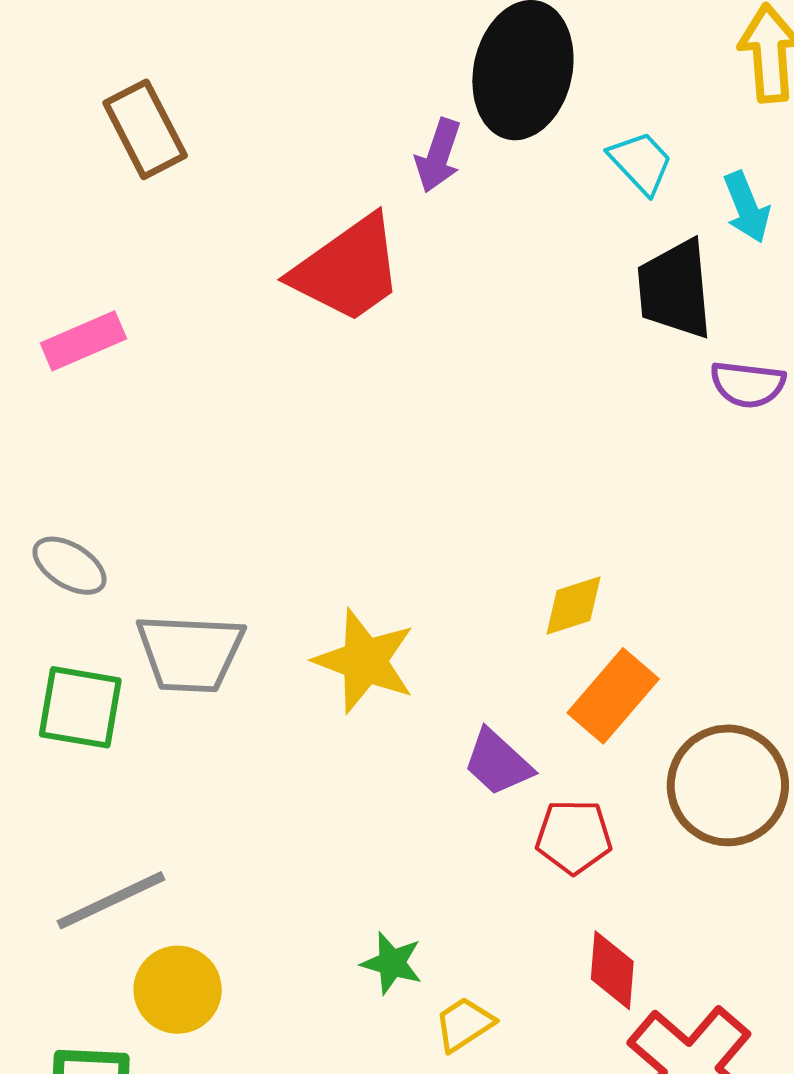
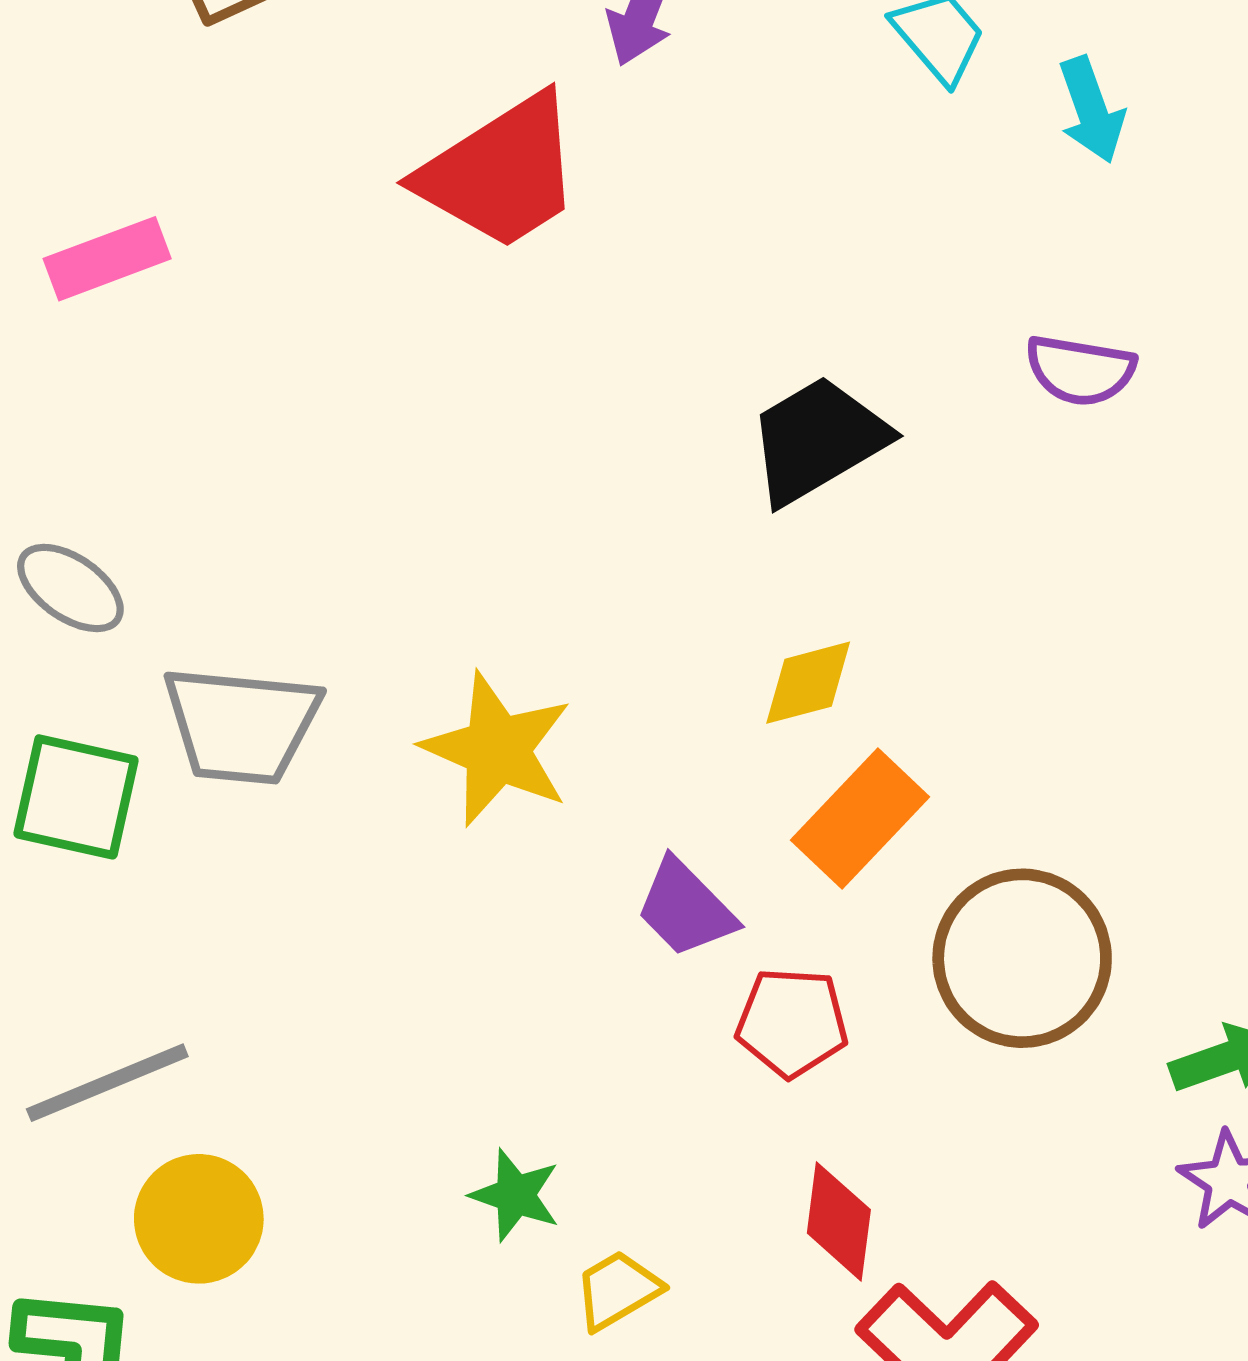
black trapezoid: (675, 289) -> (818, 440), moved, turned 62

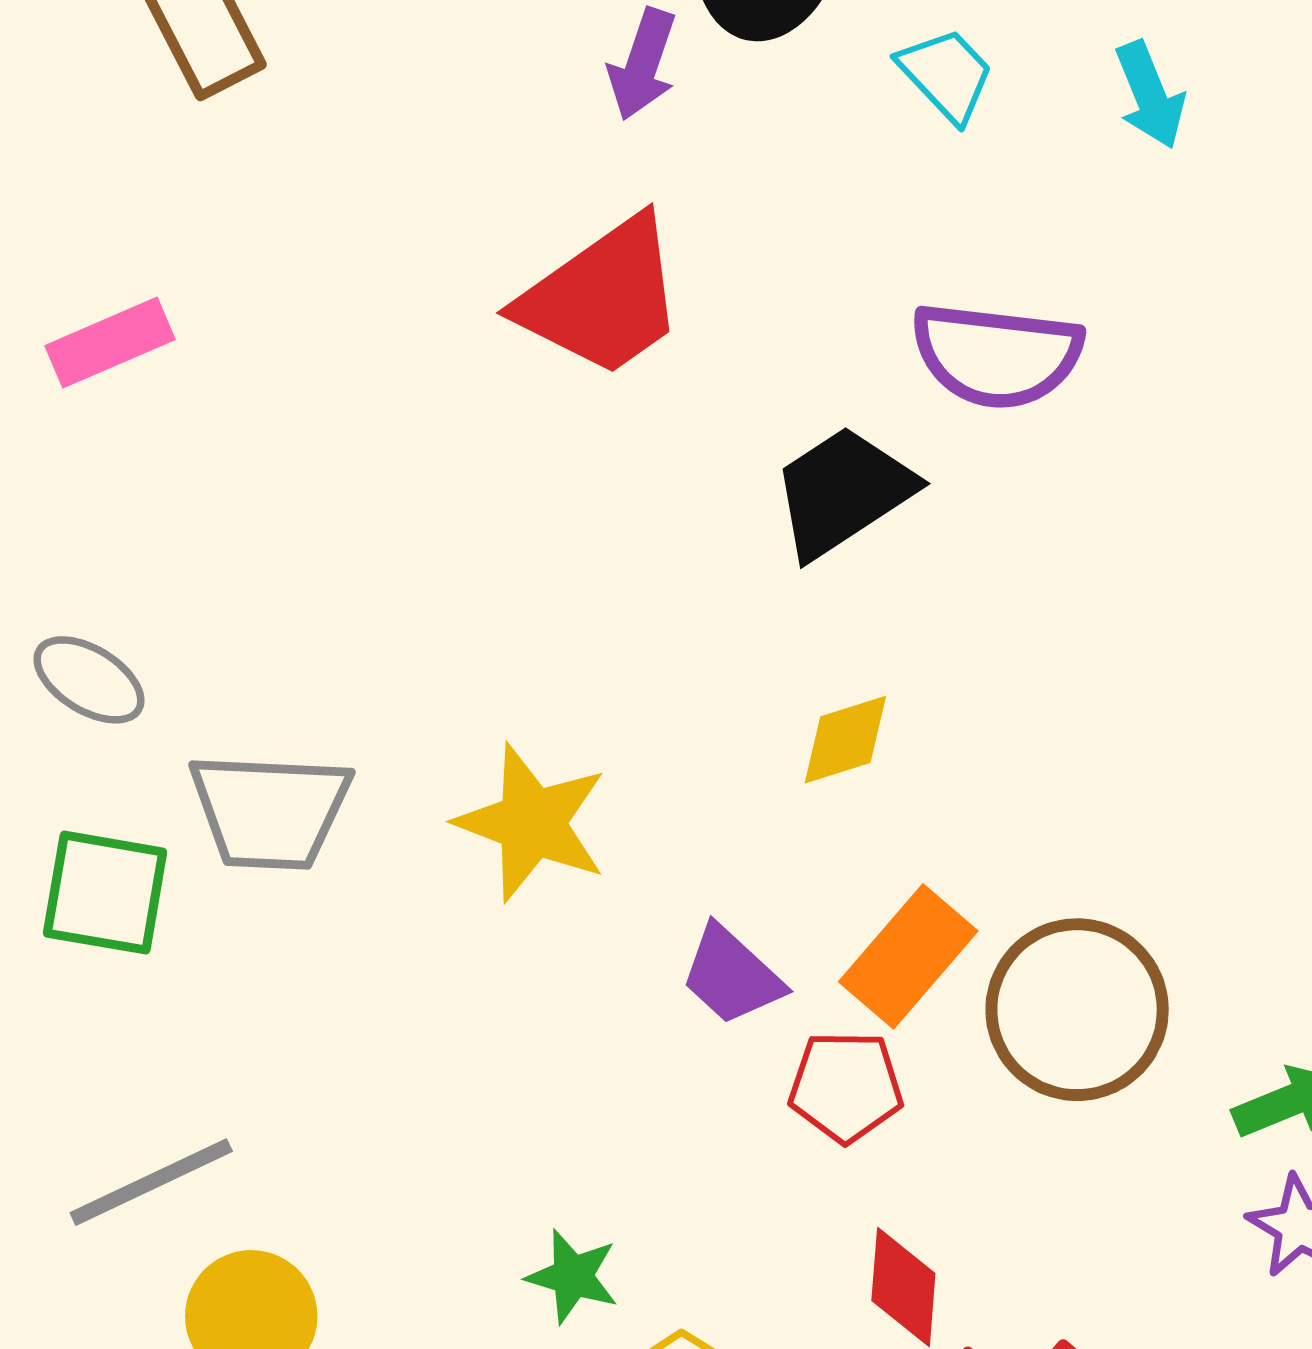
cyan arrow: (1091, 110) -> (1150, 95), moved
red trapezoid: (501, 172) -> (602, 297), moved
purple semicircle: (1080, 370) -> (997, 355), moved, size x1.5
orange rectangle: (860, 818) -> (908, 956), moved

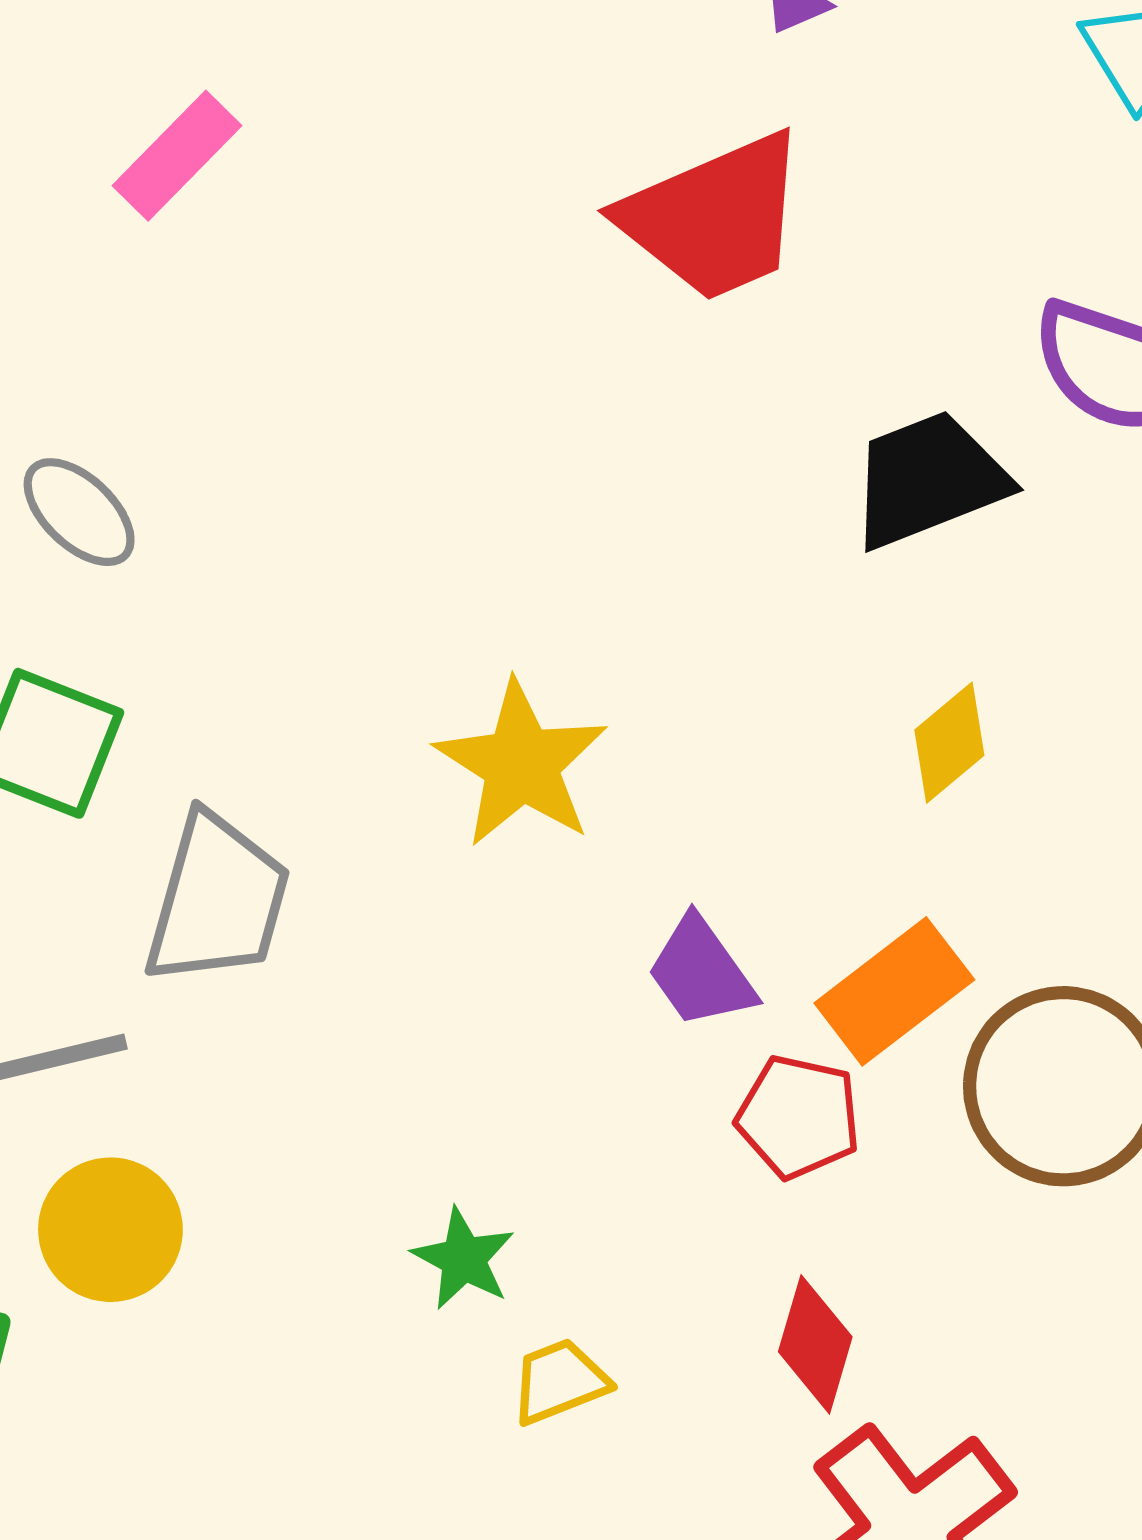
pink rectangle: (110, 343) -> (177, 156), turned -34
yellow diamond: (845, 740) -> (949, 743), moved, turned -34
gray trapezoid: (270, 811) -> (217, 900), moved, turned -89

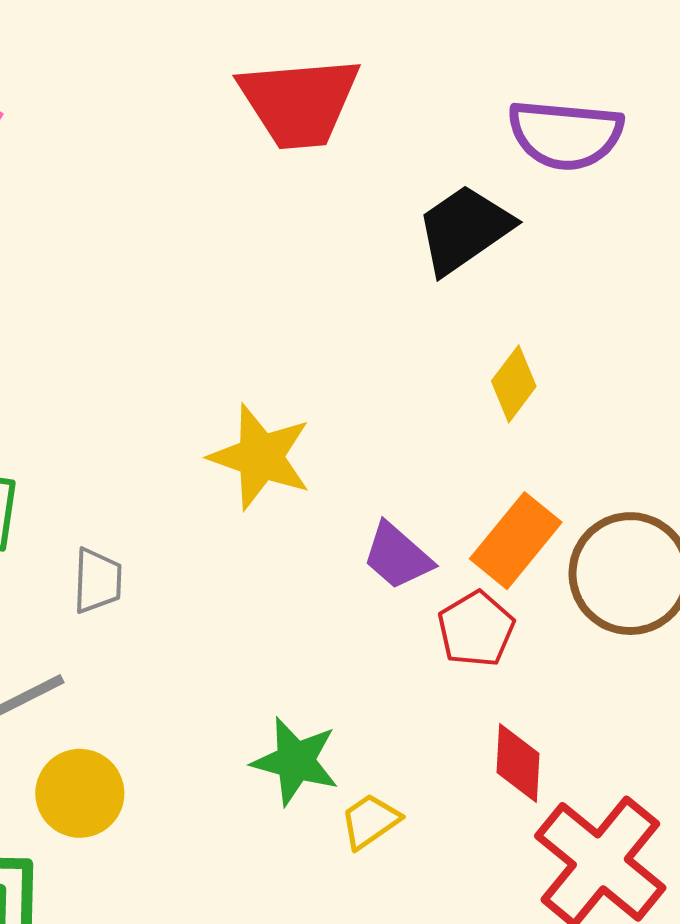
red trapezoid: (714, 217) -> (299, 102), turned 32
gray trapezoid: (217, 900) -> (97, 581), size x0.6
red pentagon: (798, 1117) -> (476, 629), turned -30
green star: (463, 1259) -> (295, 761), size x1.4

